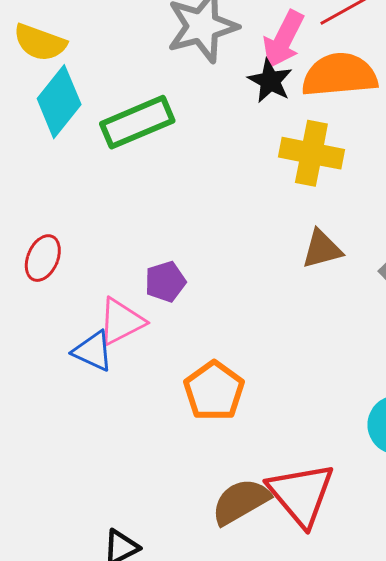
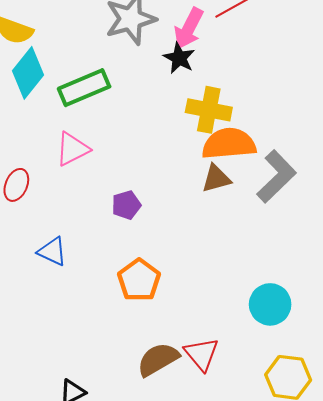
orange semicircle: (340, 75) -> (229, 144), moved
purple pentagon: (165, 282) -> (126, 205), moved
pink triangle: (121, 321) -> (72, 149), moved
red triangle: (301, 494) -> (201, 354), size x0.7

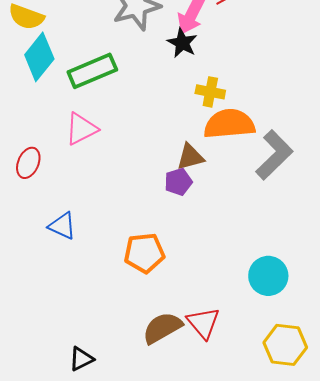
yellow cross: (209, 110) -> (210, 92), size x0.7
brown triangle: (216, 179) -> (190, 157), moved
purple pentagon: (126, 205) -> (178, 182), moved
orange pentagon: (139, 280) -> (144, 253), turned 30

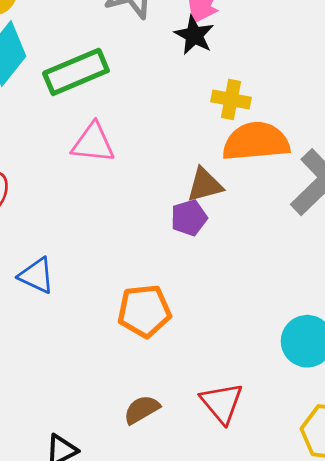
pink triangle: (81, 129) -> (93, 143), moved, turned 33
brown semicircle: (162, 328) -> (142, 410), moved, size x0.7

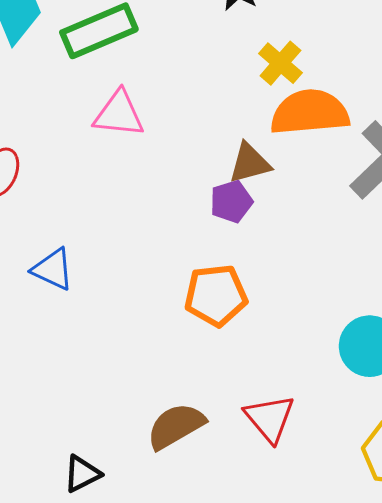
yellow cross: (231, 99) -> (280, 63), turned 30
orange pentagon: (144, 311) -> (216, 295), moved
brown semicircle: (142, 410) -> (176, 426), size x1.4

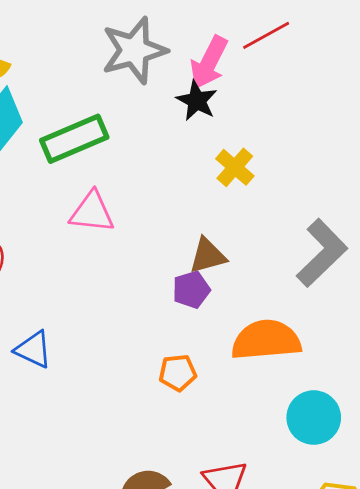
orange semicircle: (310, 112) -> (266, 340), moved
orange pentagon: (216, 295) -> (178, 373), size x0.7

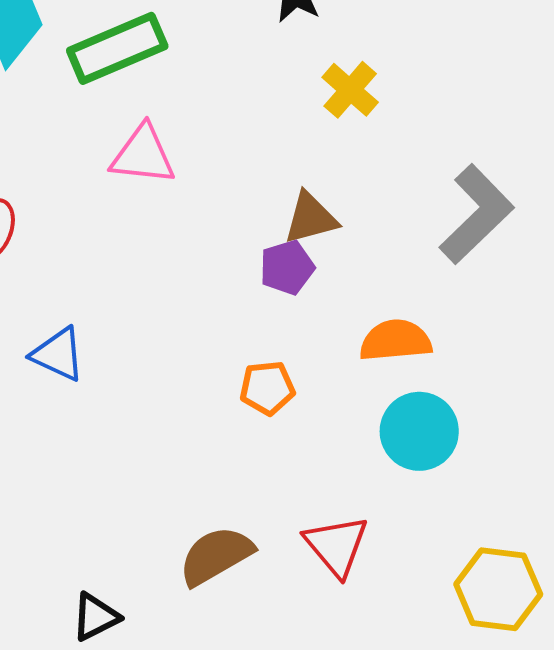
orange semicircle: (266, 340) -> (396, 341), size x0.7
cyan circle: (314, 418) -> (419, 431), moved

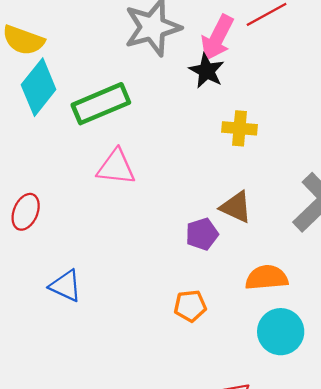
yellow cross: (350, 90) -> (240, 128), turned -36
brown triangle: (311, 218) -> (236, 207), moved, turned 40

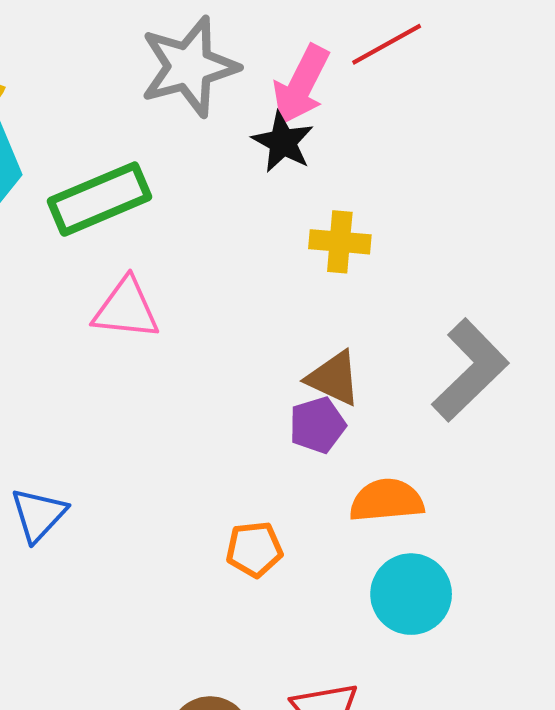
purple pentagon: (202, 234) -> (317, 425), moved
blue triangle: (66, 286) -> (38, 515), turned 48

